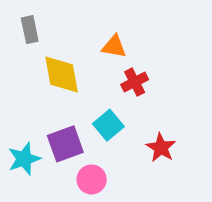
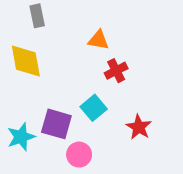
gray rectangle: (30, 30) -> (37, 16), moved
yellow diamond: (62, 75) -> (26, 61), moved
purple square: (65, 144) -> (56, 124), turned 36

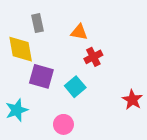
gray rectangle: (37, 16) -> (38, 23), moved
purple square: (56, 124) -> (41, 76), moved
red star: (139, 127) -> (132, 100), moved

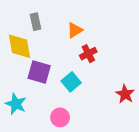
orange triangle: (79, 32) -> (75, 30), turned -42
cyan star: (17, 110) -> (16, 104), turned -30

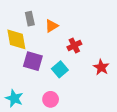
orange triangle: (75, 30) -> (52, 26), moved
red star: (125, 94) -> (101, 67), moved
cyan star: (16, 104) -> (14, 98), moved

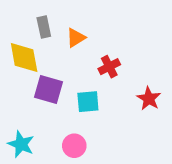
cyan square: (60, 69) -> (88, 102), turned 35

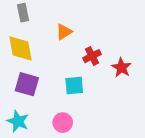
gray rectangle: (44, 27) -> (23, 13), moved
purple square: (48, 89) -> (27, 84), moved
red star: (149, 99) -> (121, 68), moved

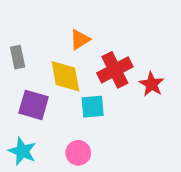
gray rectangle: (23, 13) -> (18, 57), moved
yellow diamond: (20, 48) -> (65, 76), moved
red cross: (92, 56) -> (115, 70), size x1.5

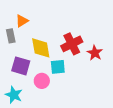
orange triangle: (80, 40) -> (22, 21), moved
pink circle: (78, 153) -> (42, 81), moved

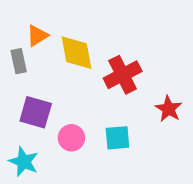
yellow diamond: (41, 48) -> (77, 53), moved
red star: (95, 53) -> (169, 109), moved
cyan square: (58, 67) -> (117, 138), moved

